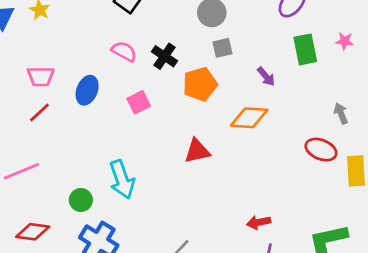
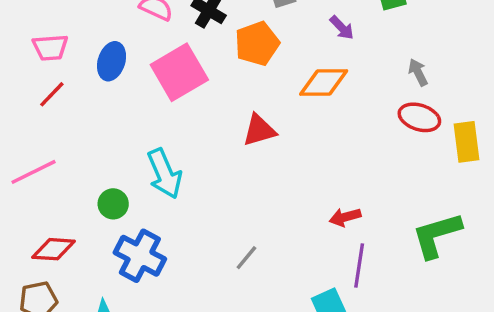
pink square: (139, 102) -> (179, 72), size x1.8
gray arrow: (341, 113) -> (418, 72), moved

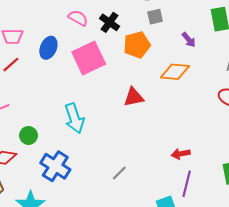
green circle: (113, 204) -> (28, 135), moved

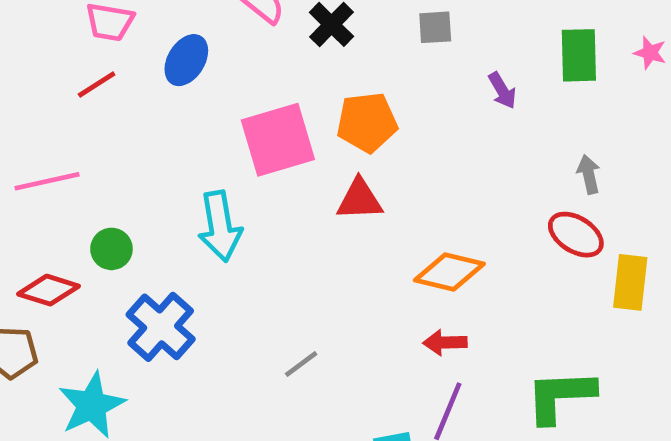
orange pentagon: (137, 45) -> (367, 122), moved
pink square: (89, 58) -> (278, 140), moved
orange diamond: (175, 72) -> (449, 272), moved

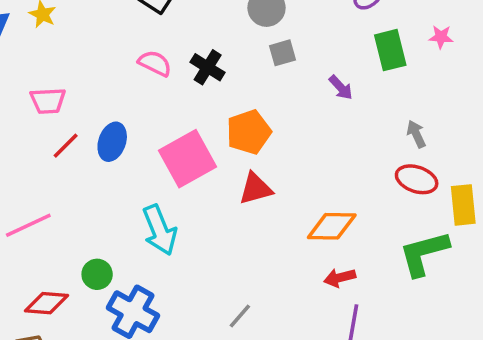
blue ellipse: (186, 60) -> (112, 142), moved
red line: (97, 84) -> (66, 146), moved
green circle: (111, 249) -> (97, 274), moved
green L-shape: (560, 396) -> (424, 253), moved

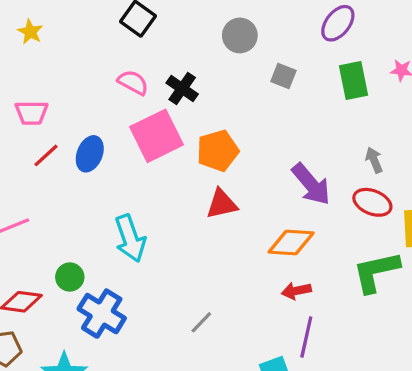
gray square: (283, 53) -> (283, 76), moved, turned 35
purple arrow: (341, 88) -> (311, 184), moved, size x1.8
pink square: (187, 159) -> (157, 136), moved

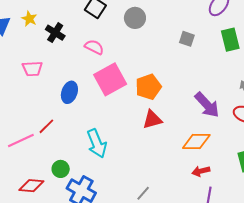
gray circle: (240, 35) -> (135, 18), moved
black cross: (182, 88) -> (55, 33), moved
red line: (46, 155) -> (46, 126), moved

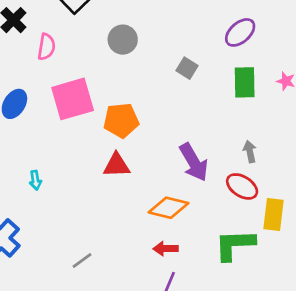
gray circle: (135, 18) -> (123, 40), moved
pink semicircle: (94, 47) -> (46, 47), moved, turned 60
cyan arrow: (97, 143) -> (35, 180), size x0.5

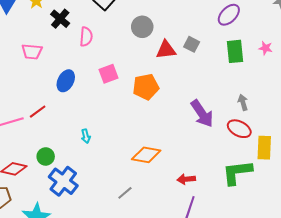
pink square: (73, 99) -> (109, 74), size x0.6
red triangle: (117, 165) -> (166, 50), moved
orange diamond: (168, 208) -> (146, 155), moved

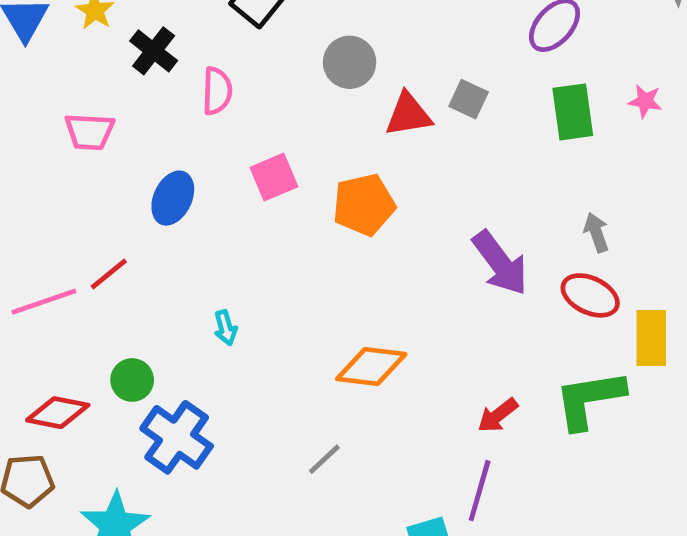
red arrow: (186, 179) -> (498, 415), moved, turned -30

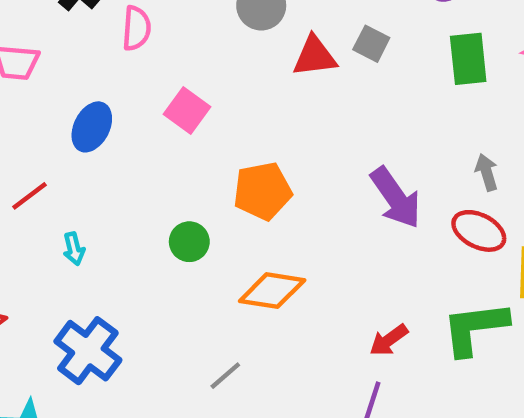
pink square: (274, 177) -> (187, 111), turned -33
orange pentagon: (364, 205) -> (262, 191), moved
cyan arrow: (226, 328) -> (74, 249), moved
green circle: (132, 380) -> (189, 242), moved

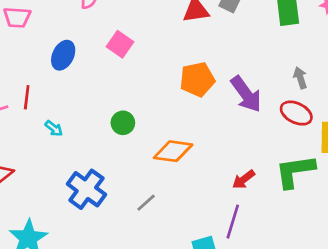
orange pentagon: (262, 191) -> (197, 79), moved
red line: (30, 196) -> (27, 97), turned -45
cyan arrow: (74, 249) -> (54, 128), turned -36
blue cross: (88, 351) -> (86, 189), moved

